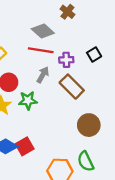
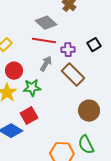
red square: (25, 146) -> (29, 116), moved

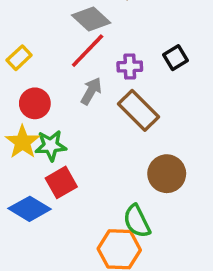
red line: (44, 41) -> (88, 51), turned -55
green star: (32, 88) -> (51, 146), moved
green semicircle: (86, 145) -> (137, 221), moved

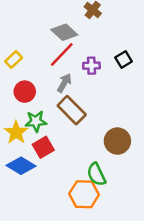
brown rectangle: (139, 110) -> (72, 110), moved
yellow star: (23, 142) -> (16, 132), moved

